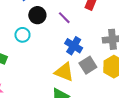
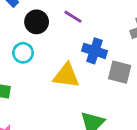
gray square: (88, 65) -> (120, 72), turned -30
yellow triangle: (64, 72) -> (66, 76), moved

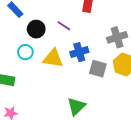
blue cross: (95, 51) -> (79, 52), turned -36
yellow triangle: (66, 76) -> (53, 58), moved

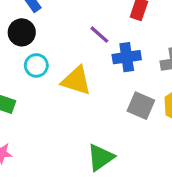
black circle: (36, 29) -> (22, 32), moved
blue cross: (79, 52) -> (127, 57), moved

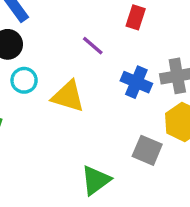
blue cross: (127, 57) -> (136, 82), moved, turned 32
gray square: (141, 106) -> (147, 150), moved

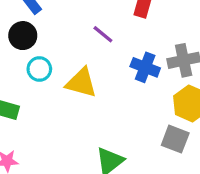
gray square: (147, 150) -> (175, 139), moved

